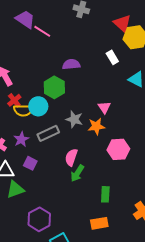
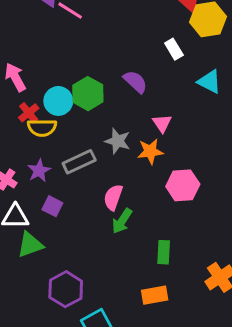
purple semicircle: (71, 64) -> (135, 82), moved, turned 48
cyan circle: (38, 106) -> (58, 101), moved

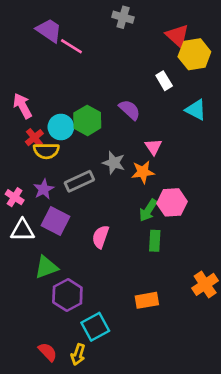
pink semicircle: (113, 197) -> (101, 237), moved
purple square: (52, 206) -> (56, 221), size x1.5
green arrow: (122, 221) -> (148, 210), moved
green triangle: (30, 245) -> (46, 267), moved
green rectangle: (164, 252) -> (155, 241), moved

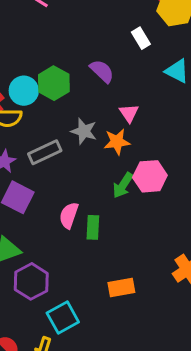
green rectangle: (155, 241) -> (93, 227), moved

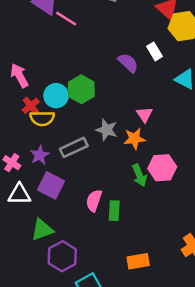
purple semicircle: (102, 71) -> (128, 63), moved
green arrow: (123, 185) -> (139, 175), turned -55

